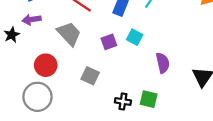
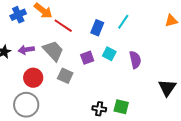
purple arrow: (32, 20) -> (26, 50), moved
purple semicircle: (163, 63) -> (135, 60), moved
gray square: (90, 76) -> (65, 76), moved

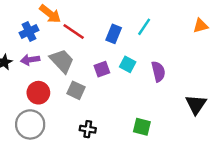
blue cross: (18, 15) -> (29, 32), moved
black cross: (99, 109) -> (88, 129), moved

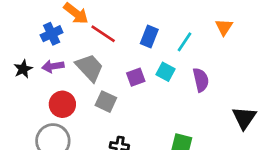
orange triangle: (201, 26) -> (224, 27), moved, turned -42
cyan line: (144, 27) -> (185, 42), moved

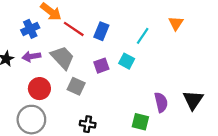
blue rectangle: (149, 36) -> (101, 31), moved
purple semicircle: (201, 80) -> (161, 102), moved

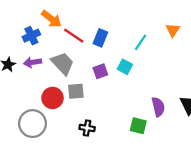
gray square: (76, 86) -> (76, 91), turned -30
red circle: (39, 89) -> (53, 98), moved

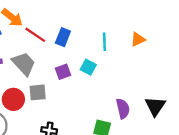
orange triangle: (173, 30) -> (138, 39), moved, turned 32
cyan line: (140, 42) -> (104, 42), turned -36

